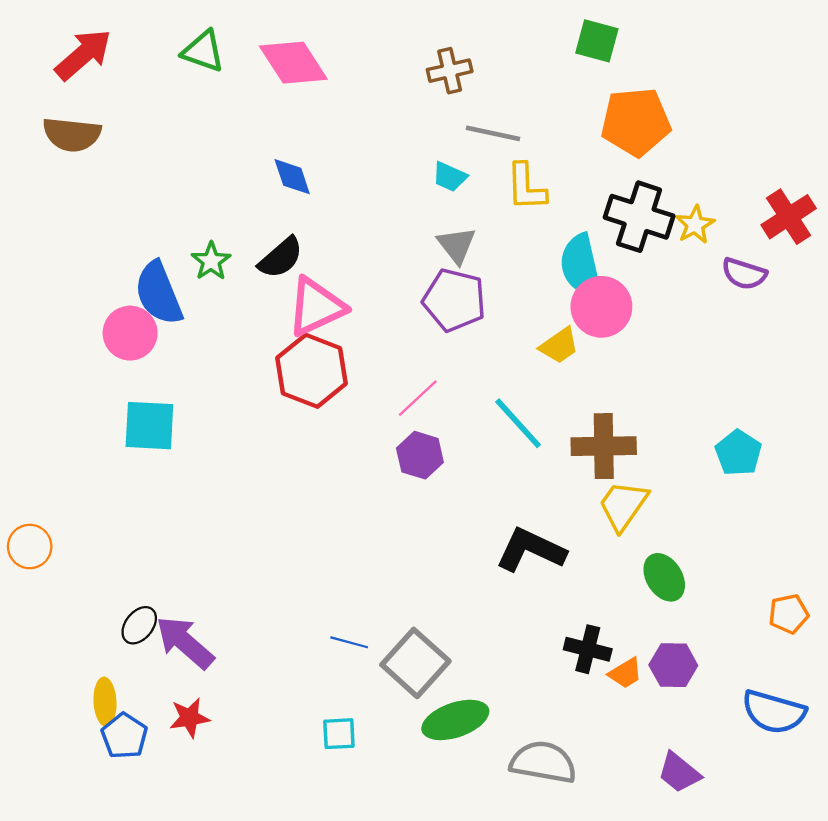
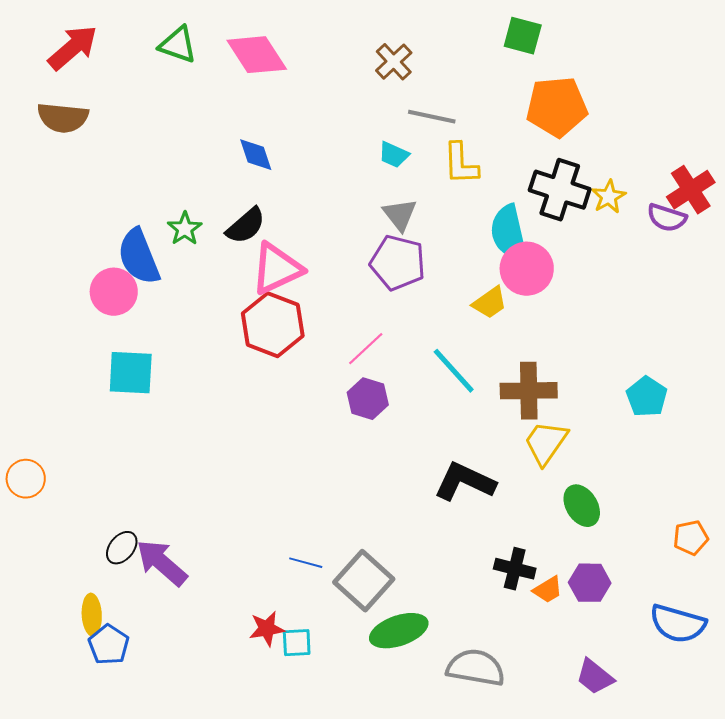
brown cross: (450, 71) -> (394, 62), turned -30
purple semicircle: (744, 274) -> (667, 218), moved
red star: (189, 718) -> (267, 629), moved

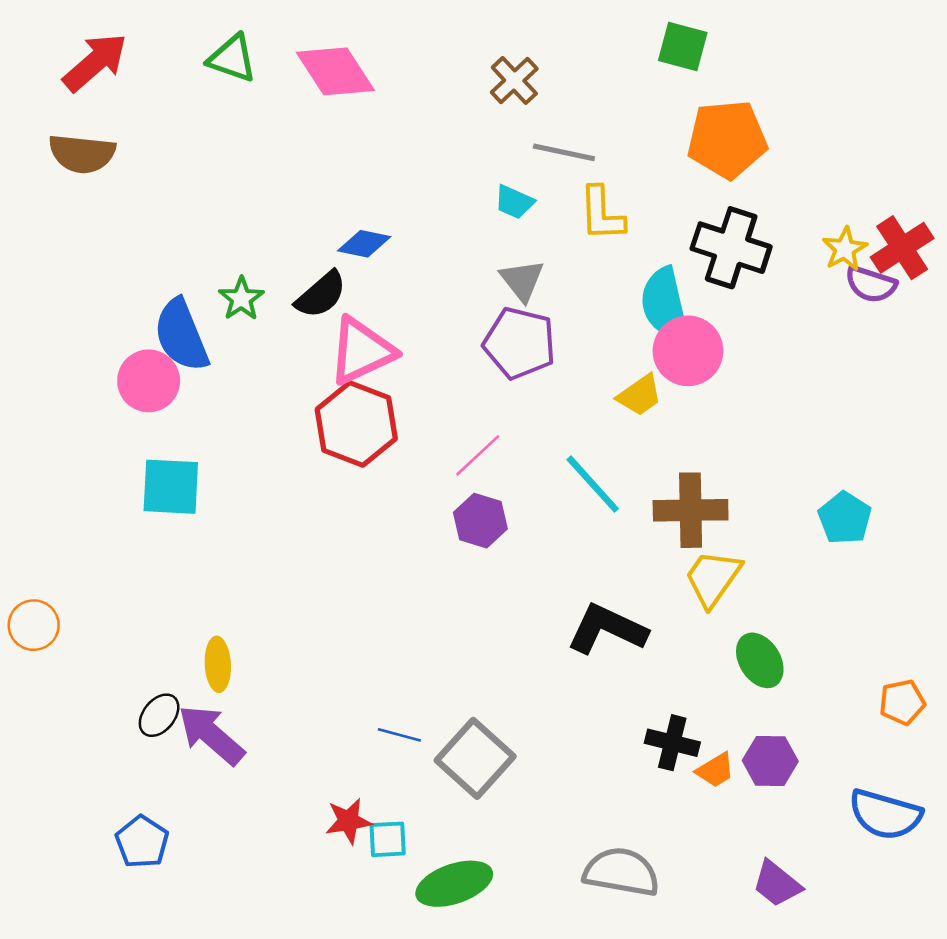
blue diamond: (256, 155) -> (364, 244), moved, turned -60
yellow star: (609, 197) -> (845, 249), moved
yellow ellipse: (92, 615) -> (218, 664), moved
green ellipse: (399, 631) -> (454, 884), moved

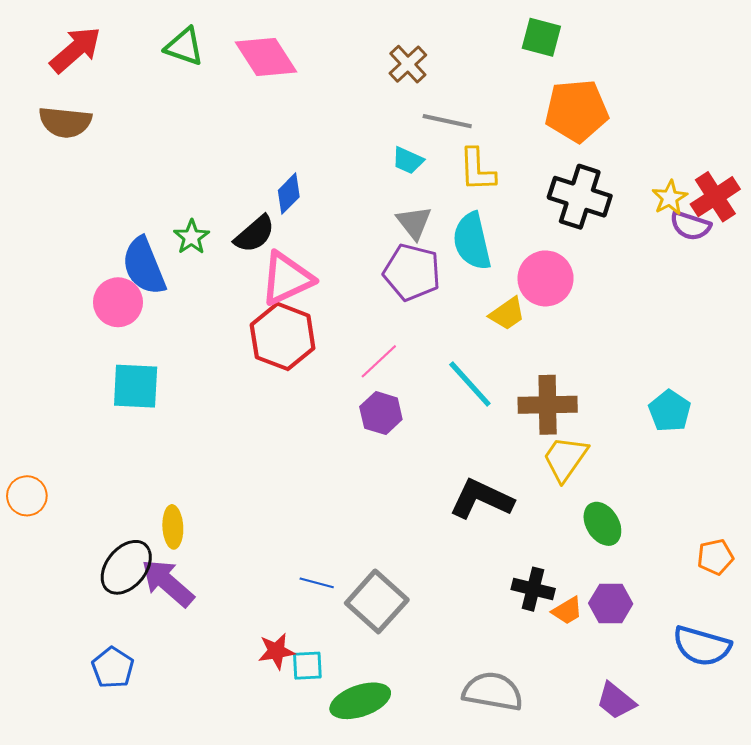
blue diamond: (364, 244) -> (289, 194), turned -57
cyan semicircle: (664, 304) -> (472, 241), moved
black ellipse: (159, 715) -> (126, 567), size x1.6

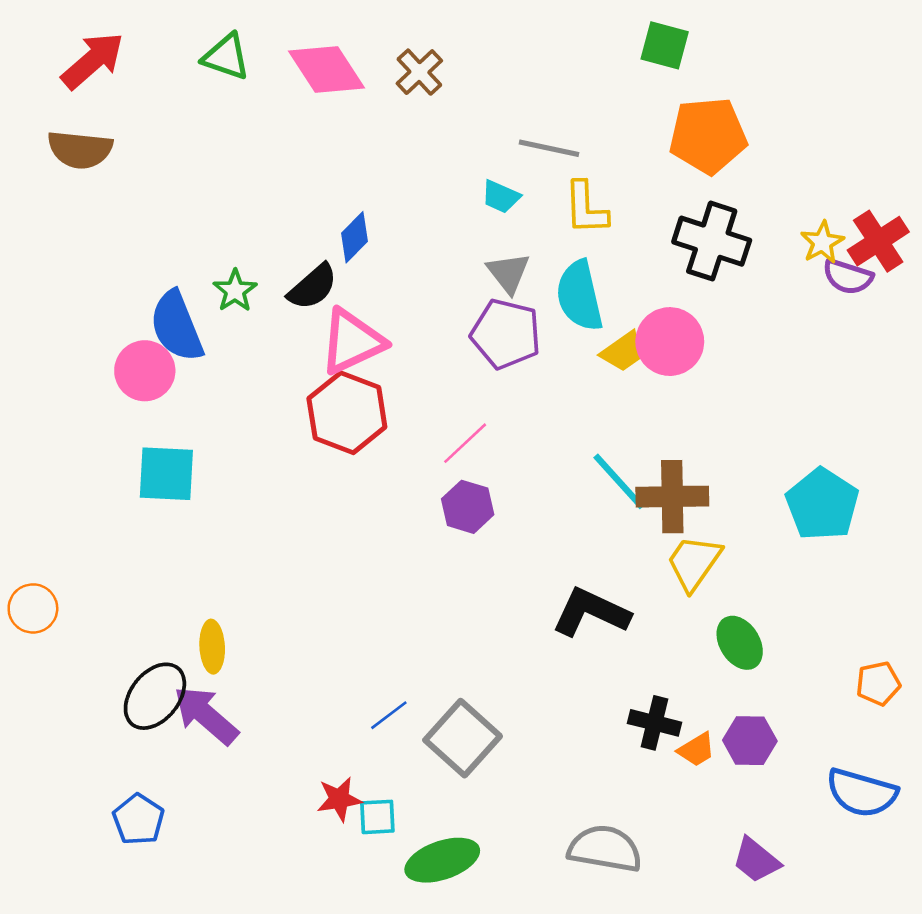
brown cross: (408, 64) -> (419, 72), moved
yellow trapezoid: (507, 314) -> (623, 352), moved
cyan line: (470, 384) -> (619, 481), moved
cyan pentagon: (670, 411) -> (822, 504), size x1.4
blue line: (317, 583) -> (389, 715), turned -52

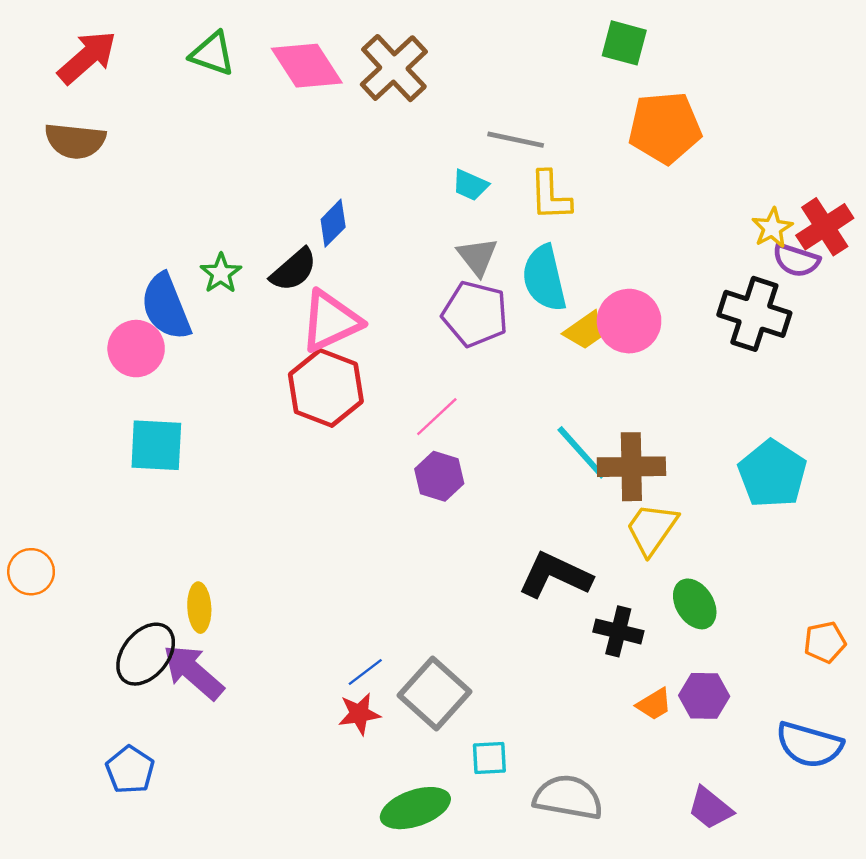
brown cross: (419, 72) -> (394, 68), size x1.5
black cross: (712, 241) -> (754, 314), moved
black cross: (654, 723) -> (618, 631), moved
red star: (339, 799) -> (359, 714), moved
cyan square: (377, 817) -> (489, 758), moved

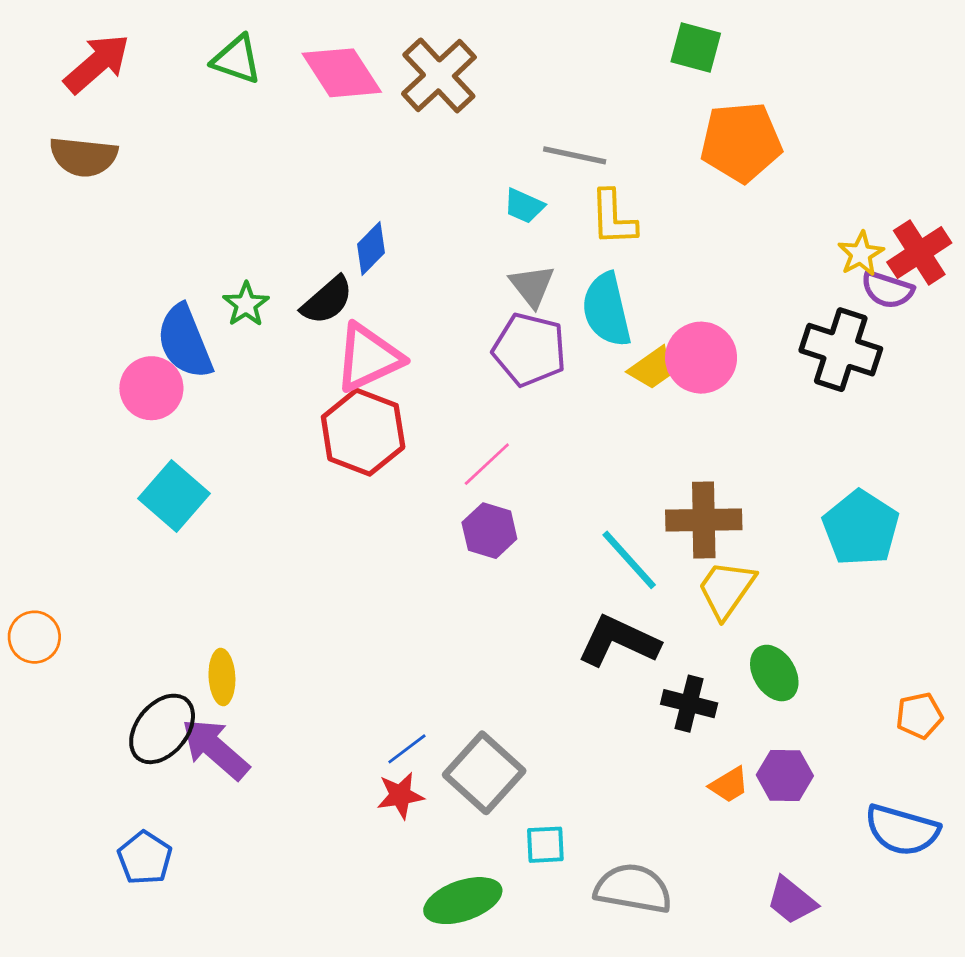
cyan square: (156, 445) -> (174, 496), turned 38
cyan line: (581, 452) -> (629, 560), moved

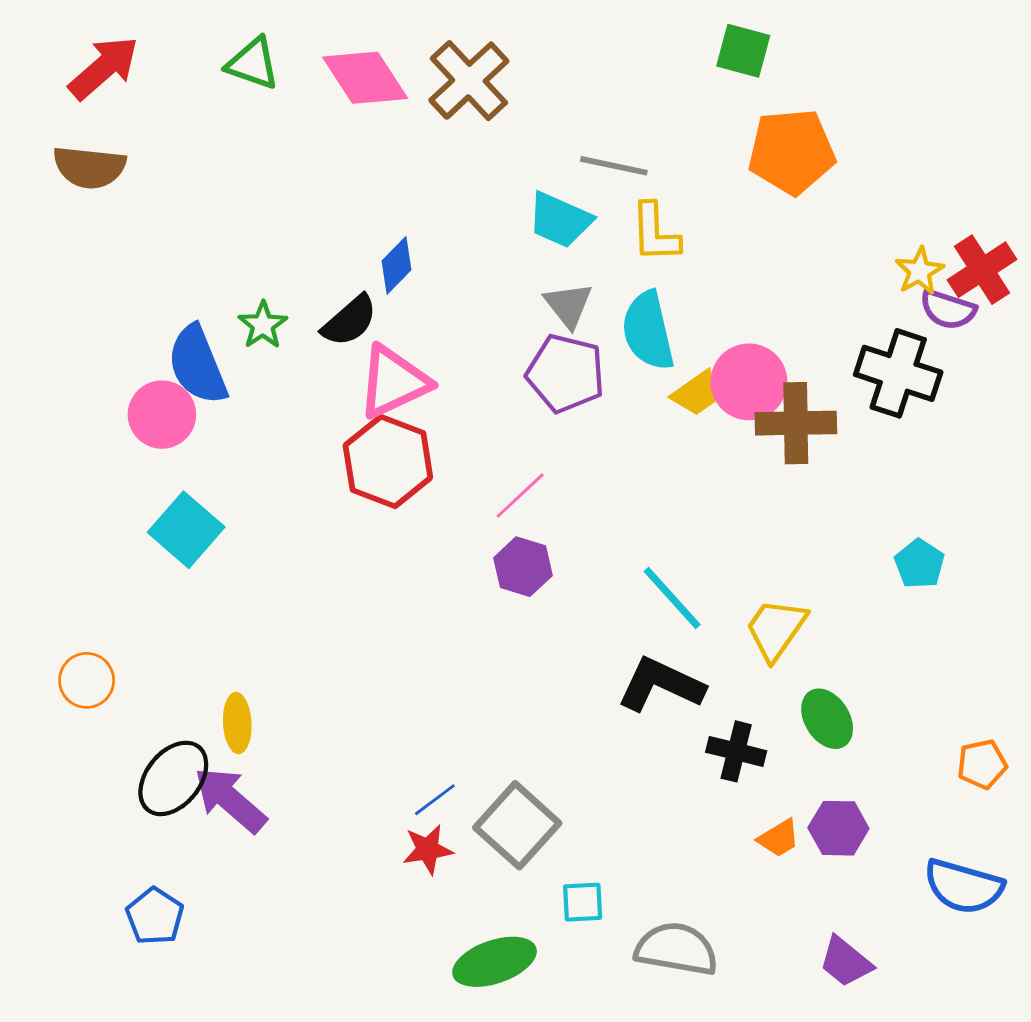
cyan trapezoid: (524, 206) -> (560, 220), size x1.5
brown cross: (704, 520) -> (796, 423), moved
cyan pentagon: (861, 528) -> (919, 564), size x0.6
orange circle: (34, 637) -> (87, 680), moved

